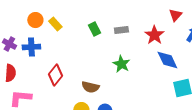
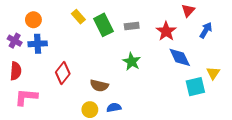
orange circle: (35, 20) -> (33, 20), moved
yellow rectangle: (55, 24) -> (78, 17), moved
green rectangle: (94, 29) -> (103, 25), size x1.5

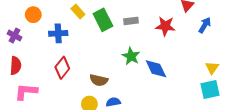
red star: (166, 31) -> (165, 26), turned -30
blue cross: (38, 44) -> (58, 33), moved
blue diamond: (180, 57) -> (156, 69), moved
cyan square: (195, 87) -> (210, 90), moved

